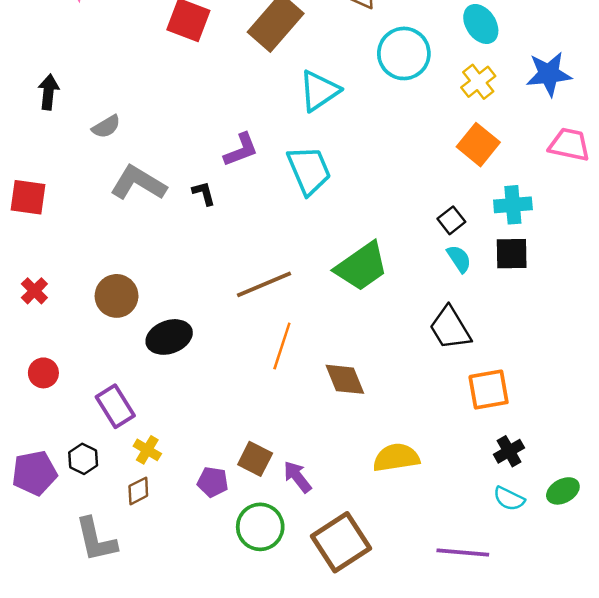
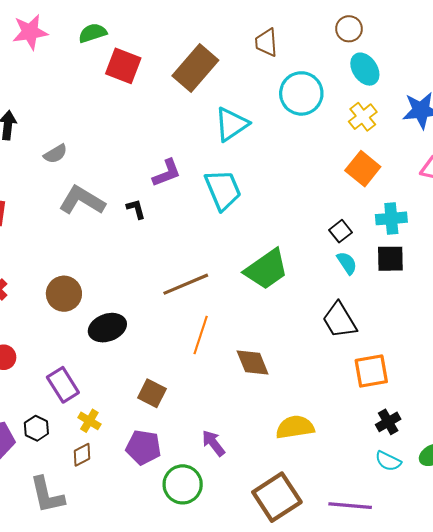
brown square: (255, 459) -> (152, 393), moved
purple pentagon: (213, 482) -> (143, 447), size x1.4
brown square: (341, 542) -> (277, 497), moved

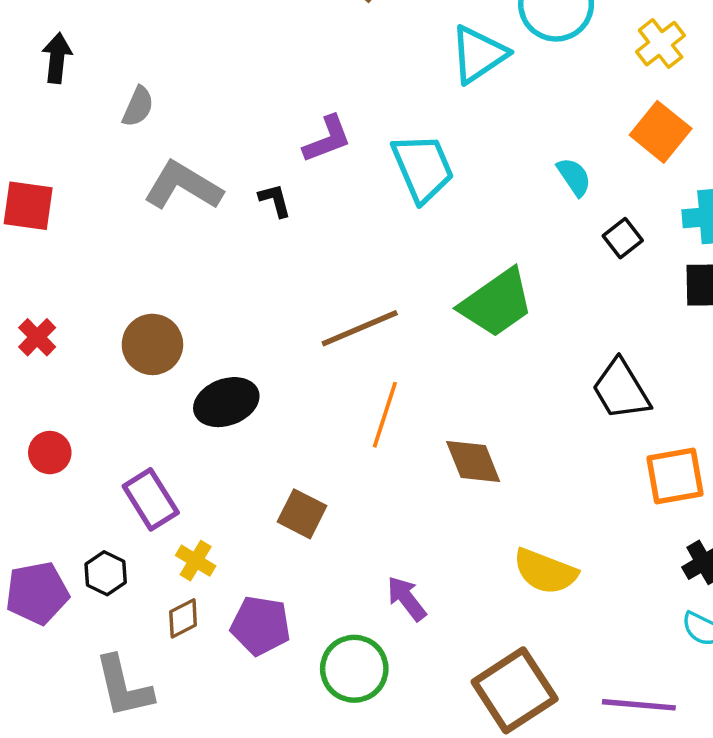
cyan triangle: (231, 124) -> (479, 54), moved
gray semicircle: (55, 154) -> (138, 107), turned -35
cyan semicircle: (347, 263) -> (574, 177), moved
yellow semicircle: (295, 427) -> (545, 571), turned -150
purple pentagon: (143, 447) -> (261, 626), moved

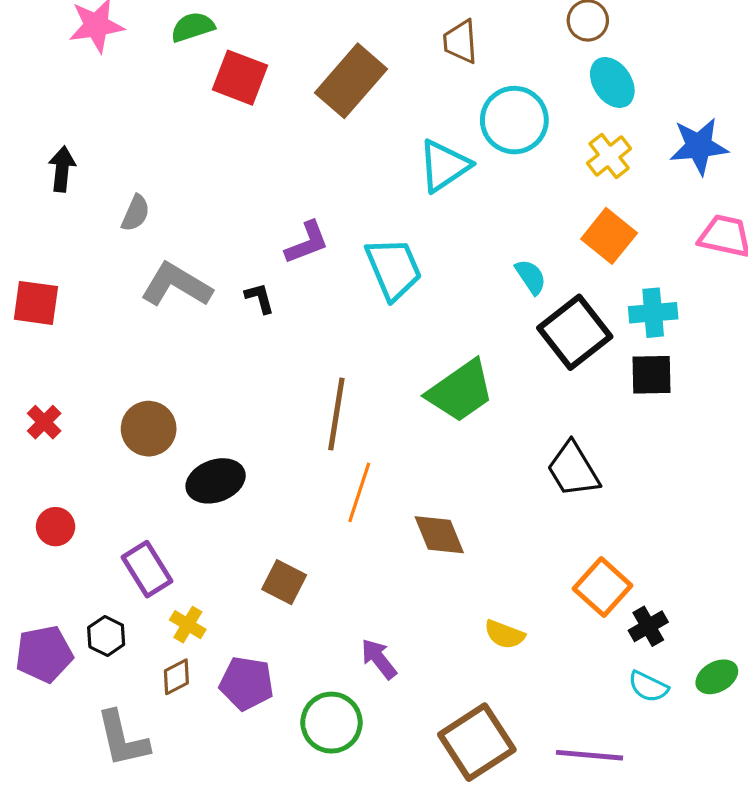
black square: (623, 238) -> (575, 332), size x2.0
brown line: (360, 328) -> (336, 414), turned -58
orange square: (675, 476) -> (603, 587), moved, turned -38
yellow semicircle: (545, 571) -> (505, 634), size x0.7

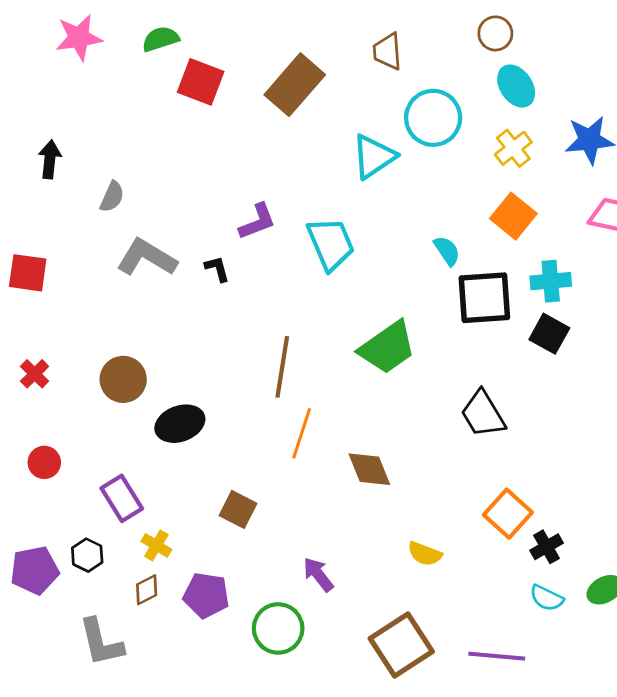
black square: (575, 332) -> (484, 298), turned 34
black square: (651, 375) -> (549, 334), turned 30

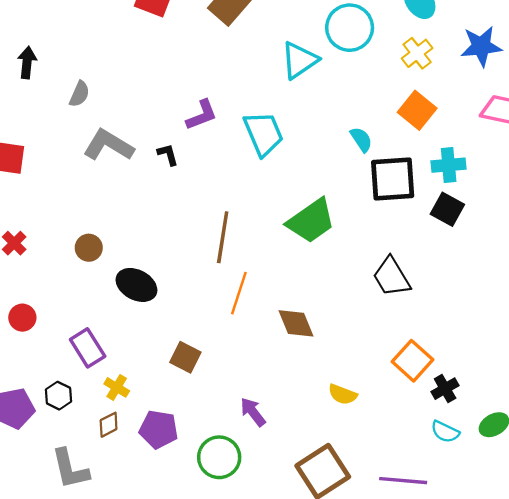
brown circle: (123, 379) -> (89, 248), size x0.7
black ellipse: (180, 424) -> (136, 285), turned 48

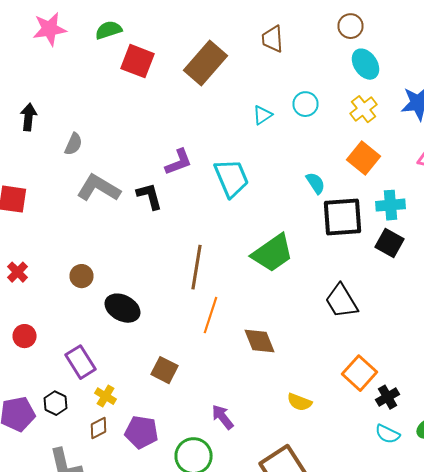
cyan circle: (350, 28) -> (306, 104), moved, size x0.6
cyan triangle: (299, 60) -> (262, 115), size x0.6
black L-shape: (168, 155) -> (150, 196), size x1.4

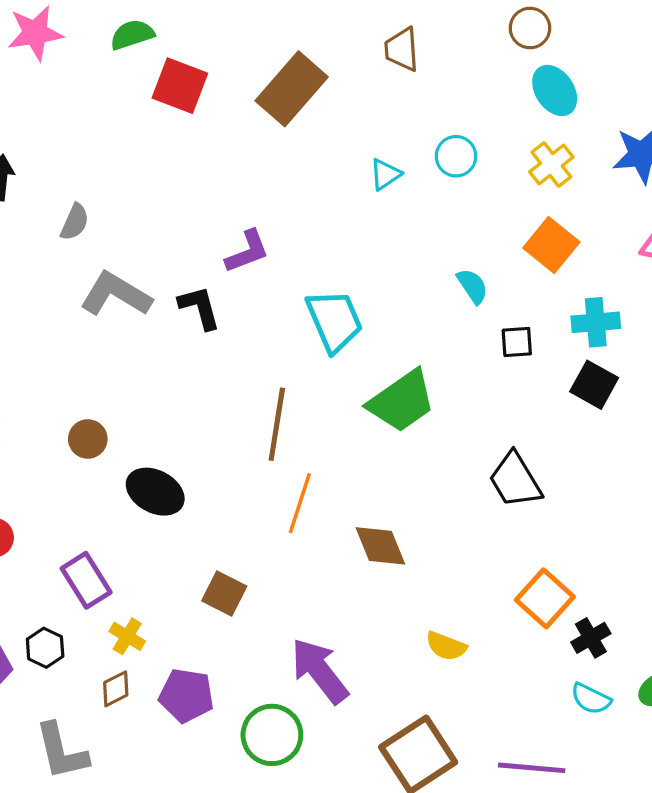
cyan trapezoid: (232, 178) -> (334, 321), moved
black square: (342, 217) -> (517, 342), size x0.5
purple arrow: (222, 417) -> (320, 671), size x1.6

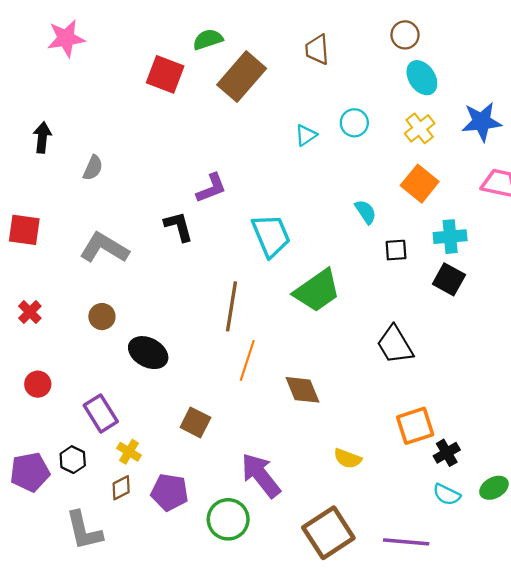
green semicircle: (132, 35) -> (208, 39), moved
gray L-shape: (116, 294) -> (104, 248), moved
orange square: (545, 598) -> (415, 426), turned 30

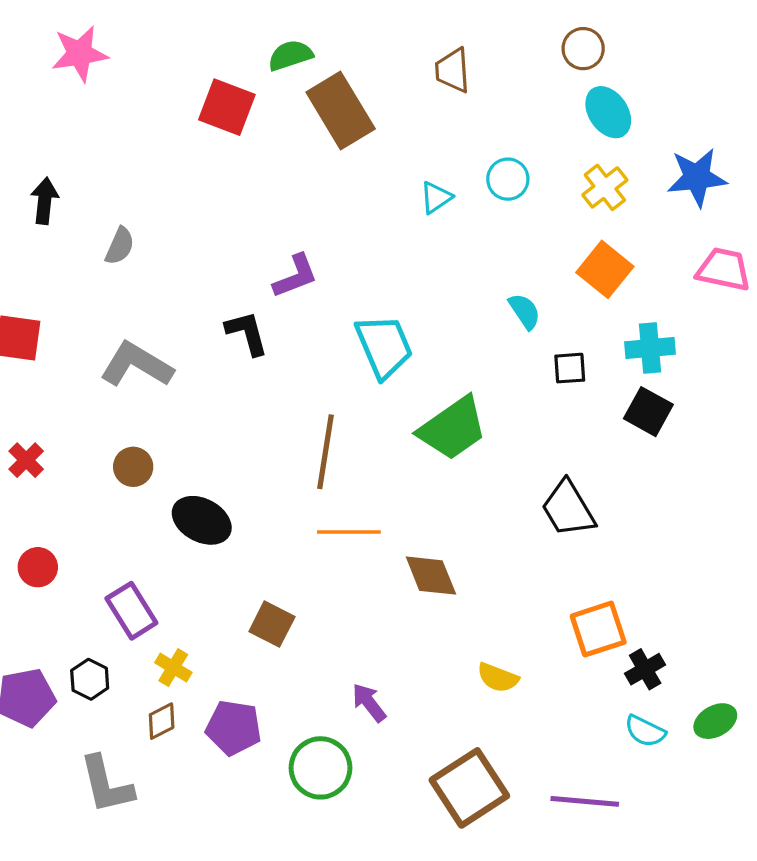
brown rectangle: (242, 77) -> (341, 110), turned -72
orange line: (247, 360) -> (349, 532), turned 72
purple arrow: (261, 475) -> (369, 703), size x0.6

